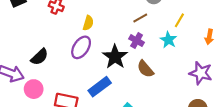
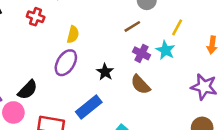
purple cross: (137, 41) -> (142, 53), moved
black semicircle: (39, 57) -> (28, 90), moved
black star: (115, 57) -> (105, 72), size x0.6

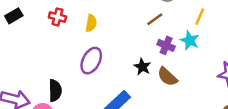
yellow semicircle: (73, 34) -> (91, 23), moved
black star: (105, 72) -> (142, 67), moved
black semicircle: (28, 90) -> (55, 91), turned -40

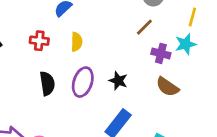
cyan star: (190, 40) -> (186, 44), turned -30
black star: (142, 67) -> (118, 81), moved
black semicircle: (55, 91) -> (47, 83), moved

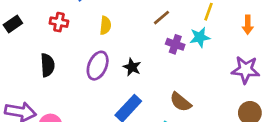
yellow semicircle: (77, 42) -> (105, 25), moved
black semicircle: (47, 83) -> (47, 65), moved
brown semicircle: (167, 87) -> (181, 102), moved

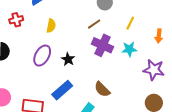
red cross: (59, 22) -> (16, 20), turned -32
cyan star: (200, 37) -> (129, 49), moved
purple cross: (175, 44) -> (103, 45), size x1.5

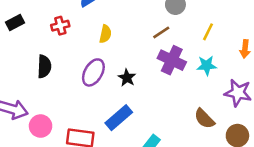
brown semicircle: (102, 89) -> (204, 119), moved

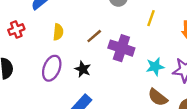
brown line: (161, 32) -> (94, 36), moved
cyan star: (207, 65) -> (155, 67), moved

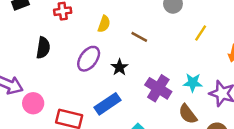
brown line: (94, 36) -> (139, 37), turned 56
purple cross: (121, 48) -> (158, 88), moved

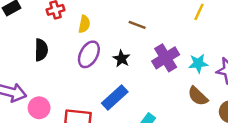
yellow semicircle: (104, 24) -> (84, 24), moved
purple cross: (158, 88) -> (166, 58), moved, turned 35

